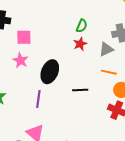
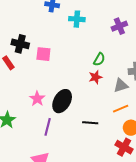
pink square: (24, 37) -> (43, 54), moved
pink star: (20, 60) -> (37, 99), moved
orange line: (109, 72) -> (121, 109), turned -42

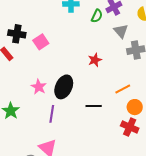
pink square: (43, 54) -> (41, 42), turned -35
green semicircle: (99, 59) -> (97, 16), moved
gray triangle: (121, 86) -> (121, 31), moved, turned -49

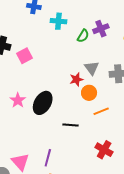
gray triangle: (121, 31) -> (92, 68), moved
orange circle: (135, 107) -> (89, 93), moved
purple line: (52, 114) -> (48, 158), moved

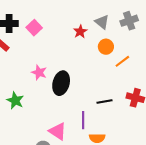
red star: (76, 79) -> (80, 32), moved
black ellipse: (43, 103) -> (61, 83), moved
black line: (70, 125) -> (104, 102), moved

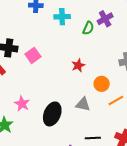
gray triangle: (102, 22) -> (83, 104), moved, turned -35
pink star: (39, 72) -> (22, 104), moved

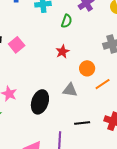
green semicircle: (88, 28) -> (67, 21), moved

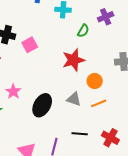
red star: (62, 52) -> (73, 60), size x1.6
orange line: (103, 84) -> (99, 103), moved

